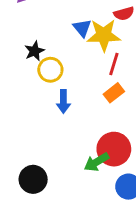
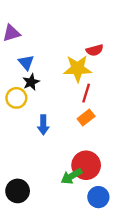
blue triangle: (82, 28) -> (26, 62), moved
black star: (35, 51) -> (31, 82), moved
yellow circle: (50, 70) -> (16, 98), moved

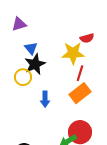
black star: (31, 82) -> (35, 64), size x1.5
orange rectangle: (86, 118) -> (80, 93), size x1.5

